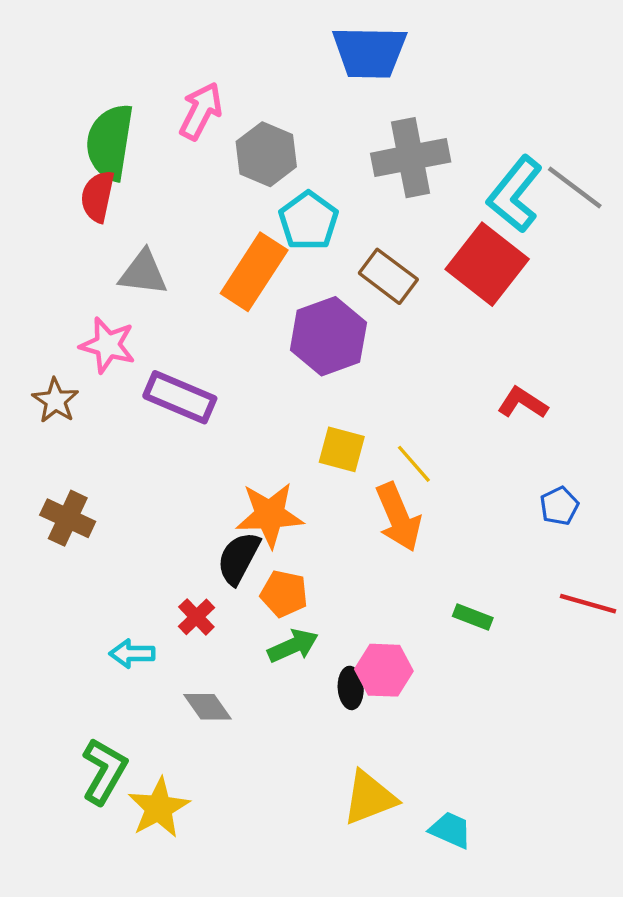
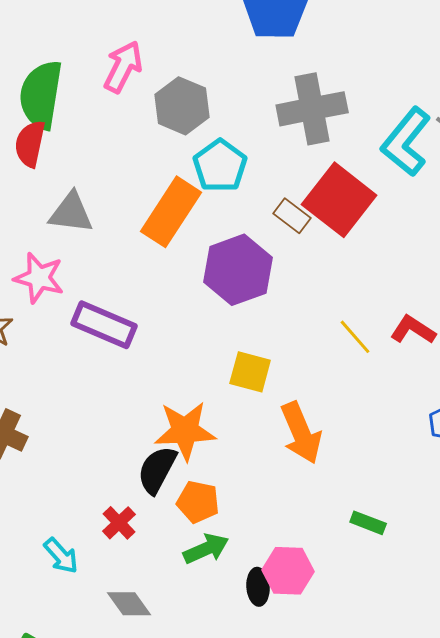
red square: (487, 264) -> (339, 200), moved
brown rectangle: (388, 276) -> (292, 216), size x0.7
yellow line: (414, 464) -> (355, 337), moved
cyan arrow: (132, 654) -> (61, 556), turned -132

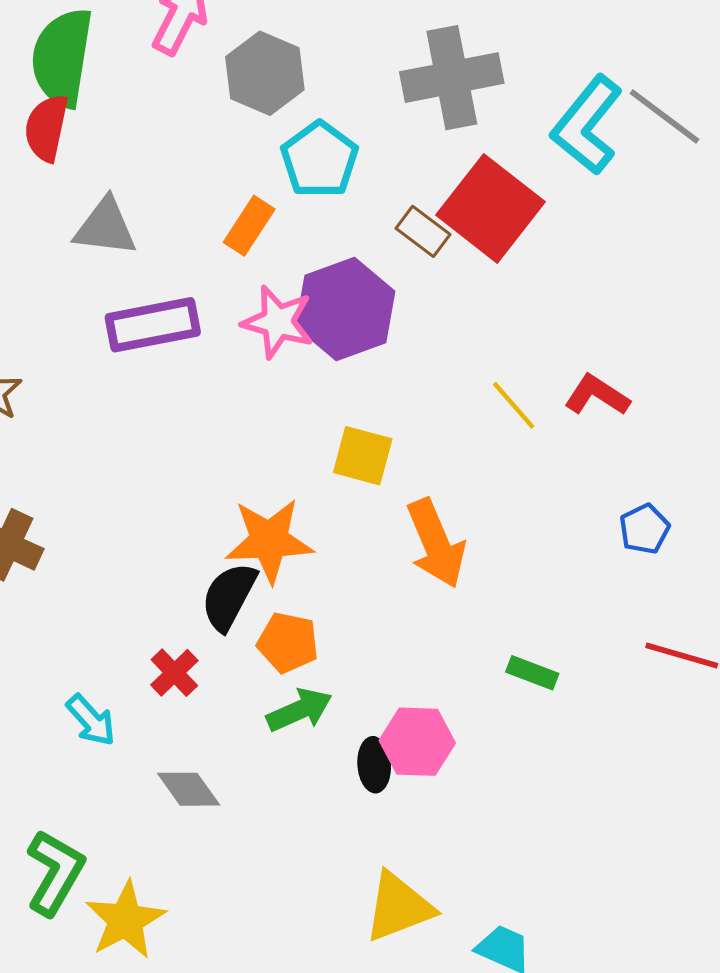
orange rectangle: (171, 212) -> (249, 226), size x0.6
pink star: (39, 278) -> (278, 322), moved
purple rectangle: (104, 325) -> (153, 325), moved, turned -34

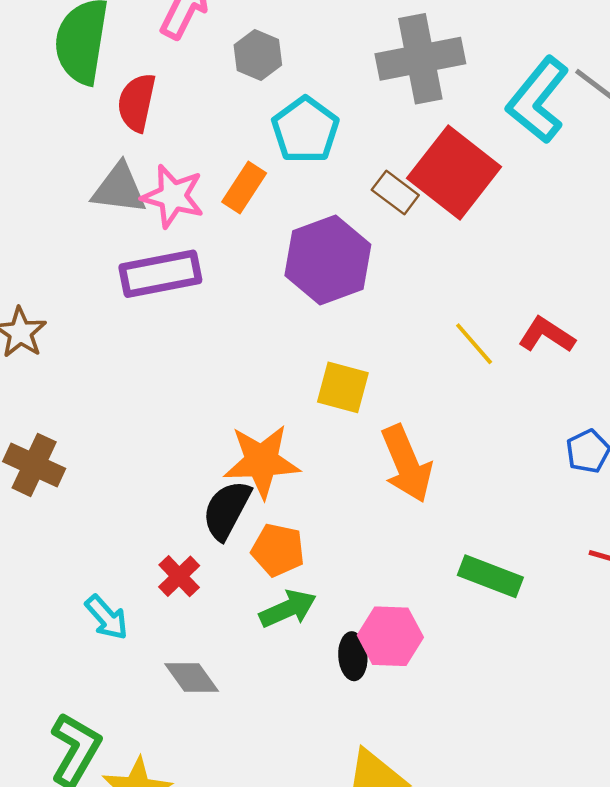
gray hexagon: (265, 73) -> (258, 55), size x0.7
red semicircle: (46, 128) -> (137, 102), moved
pink star: (278, 322) -> (173, 196), moved
green rectangle: (532, 673) -> (490, 576), size x1.4

